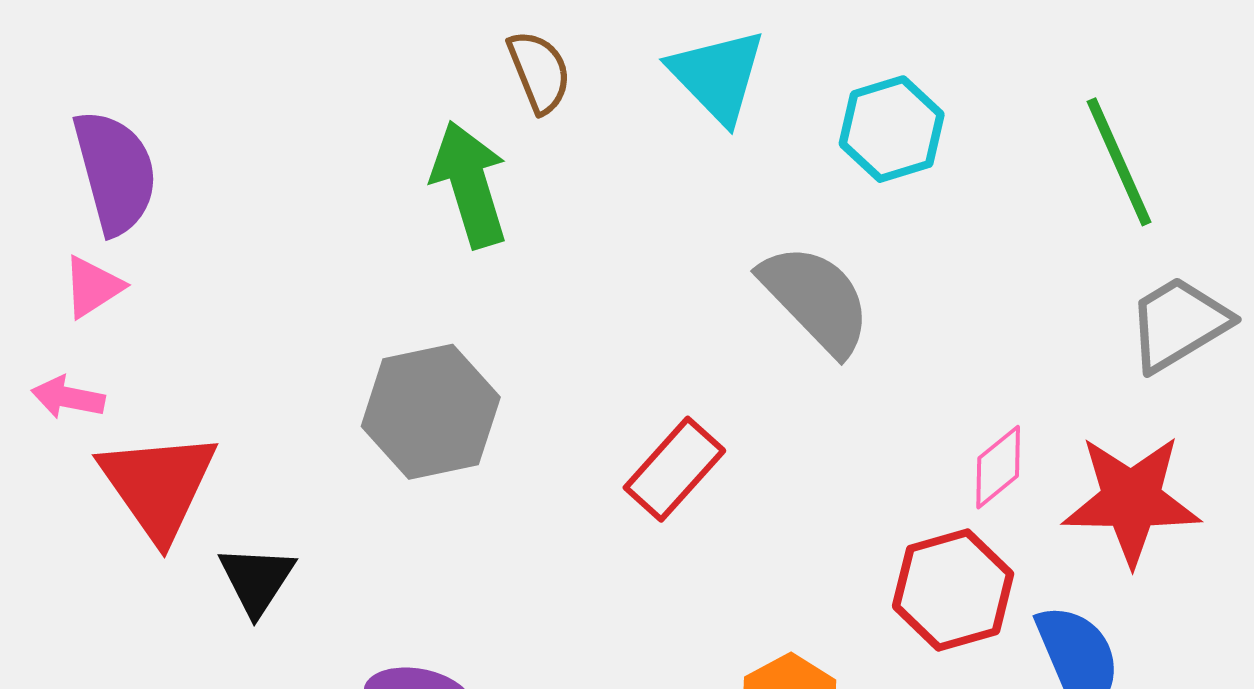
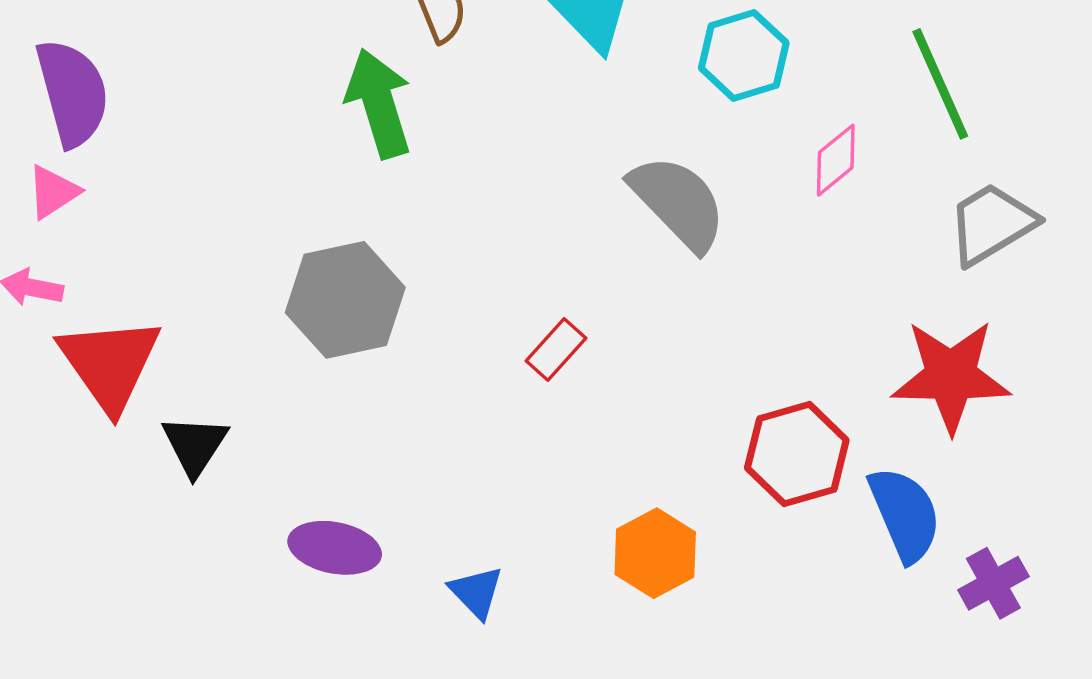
pink diamond: (998, 467) -> (836, 160), moved
red rectangle: (674, 469) -> (556, 350), size x0.7

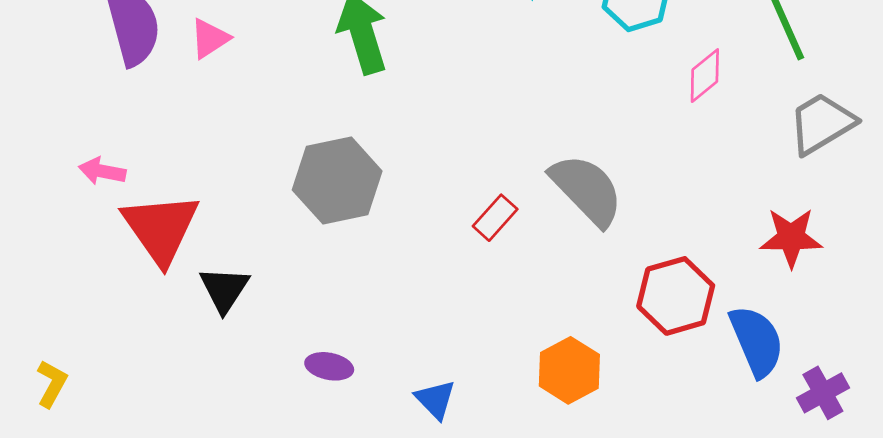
pink triangle: (53, 192) -> (210, 38), moved
gray semicircle: (678, 203) -> (587, 190), moved
red star: (951, 376) -> (791, 238), size x0.7
purple ellipse: (335, 548) -> (329, 366), size x0.7

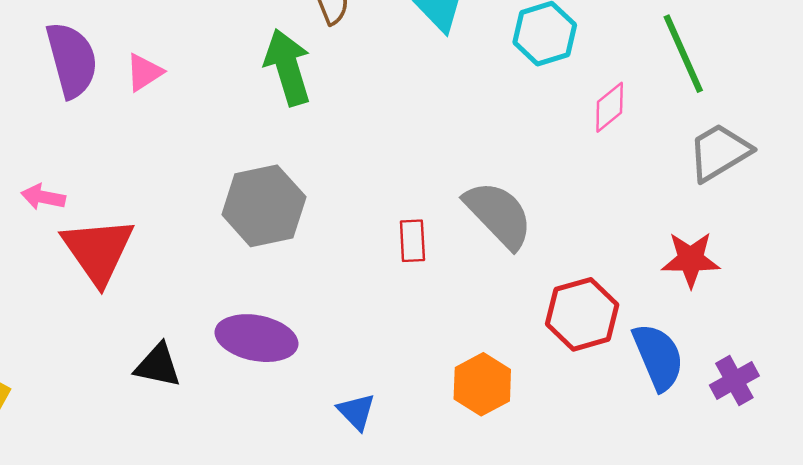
red rectangle: (495, 218) -> (412, 241), turned -45
black triangle: (224, 289) -> (158, 366), moved, turned -51
purple ellipse: (329, 366) -> (256, 338), moved, size x1.8
purple cross: (823, 393) -> (734, 380), moved

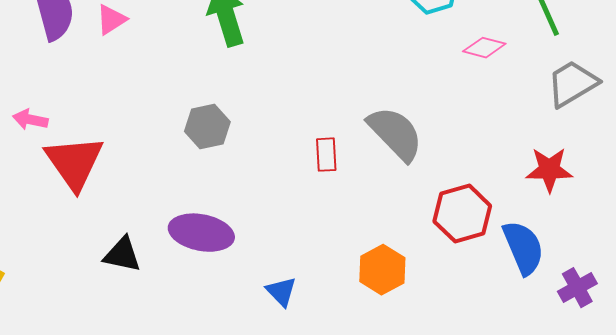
pink diamond: (610, 107) -> (484, 48), turned 54
gray hexagon: (264, 206) -> (207, 127), size x0.7
purple cross: (734, 380) -> (577, 288), moved

